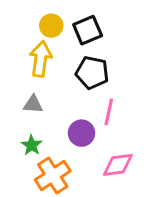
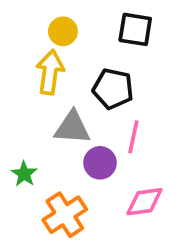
black square: (88, 30) -> (135, 29), moved, turned 32
gray triangle: (33, 104) -> (72, 128), moved, size x1.5
green star: (32, 145) -> (24, 174), moved

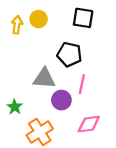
yellow arrow: (50, 72) -> (17, 25), moved, size x0.7

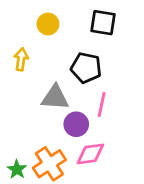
yellow arrow: (17, 25) -> (21, 59), moved
green star: (15, 107) -> (17, 169), moved
pink diamond: (89, 124) -> (90, 154), moved

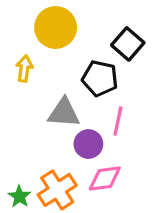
black square: (103, 23) -> (128, 44), moved, turned 32
yellow circle: (48, 24) -> (56, 27), size x1.6

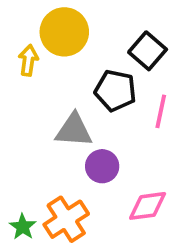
yellow arrow: (24, 69) -> (28, 60), moved
pink line: (118, 121) -> (161, 111), moved
pink diamond: (105, 178) -> (148, 206), moved

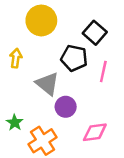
yellow arrow: (28, 60) -> (16, 58), moved
gray triangle: (74, 130) -> (47, 84), turned 35
green star: (23, 227) -> (15, 123), moved

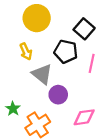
yellow arrow: (16, 58) -> (26, 52), moved, turned 147

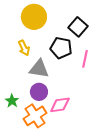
gray triangle: (42, 74) -> (39, 69), turned -30
purple circle: (58, 95) -> (39, 92), moved
pink diamond: (84, 117) -> (60, 105), moved

